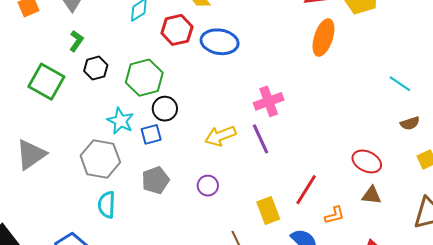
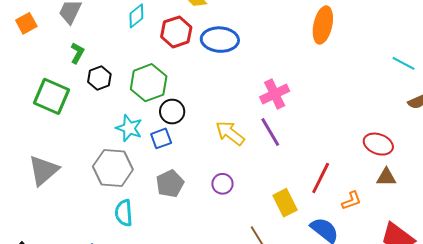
yellow arrow: (220, 136) -> (230, 133), turned 64

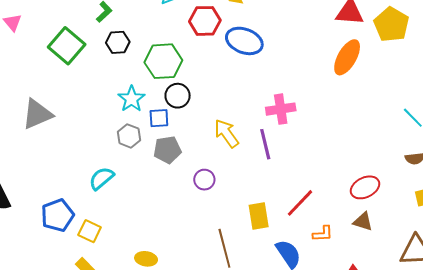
red ellipse: (378, 144) -> (365, 187), turned -64
gray hexagon: (113, 168) -> (129, 136), moved, size x0.6
gray pentagon: (170, 184) -> (167, 150), moved
cyan semicircle: (124, 213) -> (101, 178), turned 36

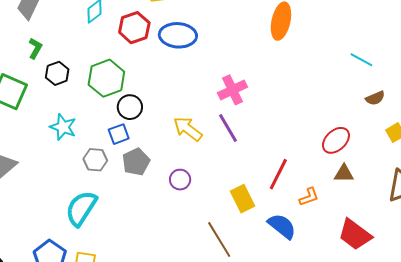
cyan star: (132, 99) -> (63, 127), moved
cyan semicircle: (101, 178) -> (81, 208), size x1.4

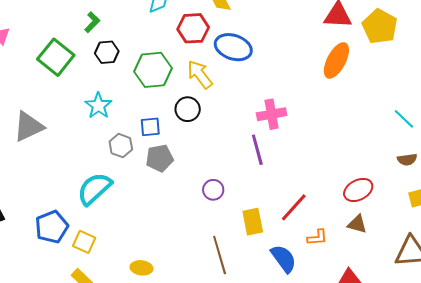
black circle: (130, 107) -> (188, 109), moved
yellow arrow: (188, 129) -> (200, 74), moved
purple circle: (180, 180) -> (213, 190), moved

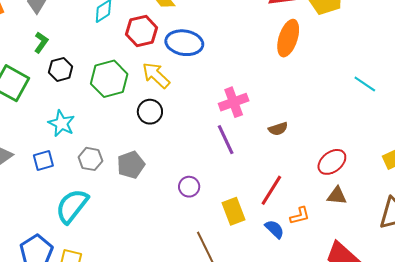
blue square: (150, 127) -> (43, 161), moved
brown semicircle: (407, 160) -> (278, 129), moved
blue semicircle: (284, 259) -> (274, 229), moved, size x0.7

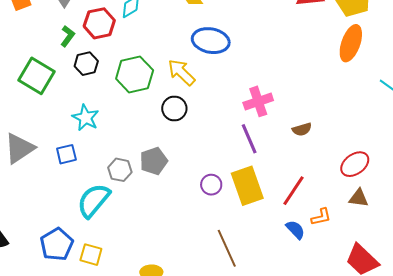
red hexagon: (142, 31) -> (99, 23), moved
orange ellipse: (288, 38) -> (351, 43), moved
gray hexagon: (90, 159) -> (120, 170), moved
yellow rectangle: (233, 211) -> (247, 186), moved, size x1.4

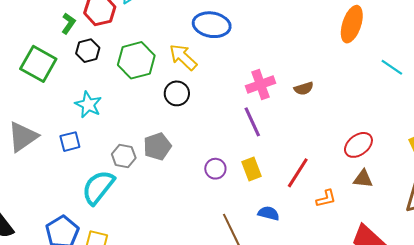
brown semicircle: (302, 129) -> (304, 88), moved
yellow rectangle: (247, 186) -> (251, 169), size x0.6
blue semicircle: (295, 230) -> (269, 213), moved, turned -30

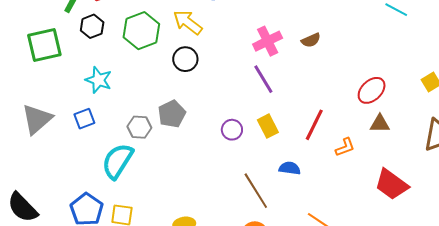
green square: (38, 64) -> (44, 45), turned -36

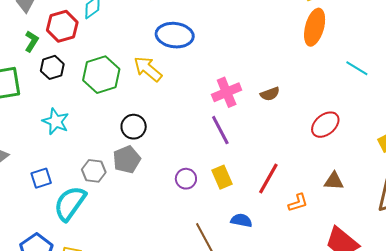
black circle: (185, 59) -> (134, 127), moved
red ellipse: (372, 90) -> (325, 125), moved
blue square: (84, 119) -> (41, 178), moved

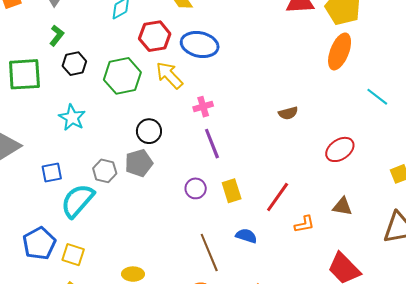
red hexagon: (62, 26) -> (155, 36), moved
pink cross: (227, 92) -> (203, 107), moved, size x0.7
purple line: (220, 130) -> (212, 144), moved

